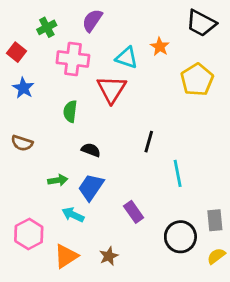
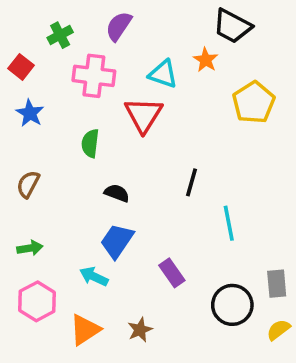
black trapezoid: (201, 23) -> (232, 26), moved
brown semicircle: (22, 143) -> (28, 184), turned 100
green arrow: (58, 180) -> (30, 248), moved

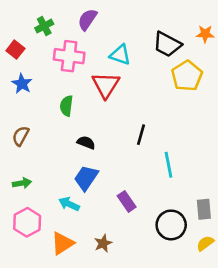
black trapezoid: (232, 26) -> (167, 44), moved
orange star: (206, 60) -> (205, 34), moved, turned -30

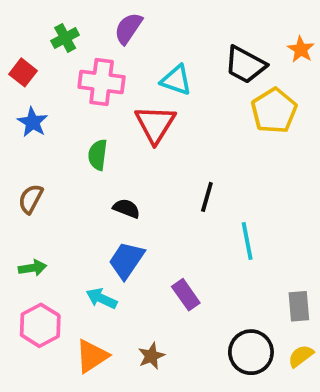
orange star: (205, 34) -> (301, 49), turned 30
black circle: (171, 225) -> (251, 352), moved

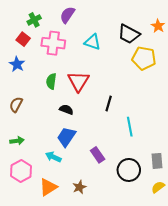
red square: (23, 72) -> (23, 39), moved
yellow pentagon: (274, 111) -> (144, 58), turned -30
red triangle: (155, 124) -> (78, 81), moved
black circle: (251, 352) -> (129, 170), moved

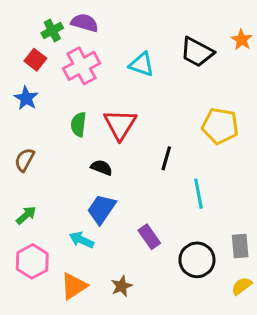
purple semicircle: (67, 15) -> (85, 23), moved, turned 72
pink cross: (53, 43) -> (82, 66), turned -35
yellow pentagon: (144, 58) -> (220, 126), moved
green arrow: (17, 141) -> (26, 215), turned -32

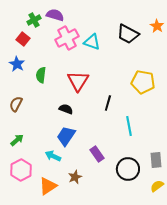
pink cross: (82, 66) -> (67, 38), moved
green semicircle: (78, 124) -> (41, 75), moved
brown star: (122, 286) -> (75, 177), moved

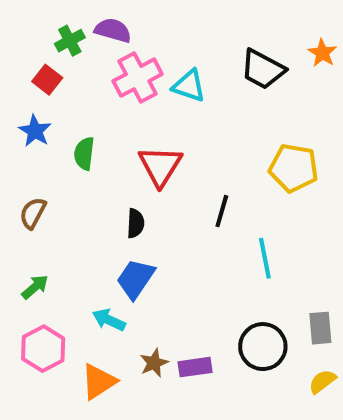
black semicircle: (66, 109) -> (136, 223), turned 72
purple rectangle: (97, 154) -> (195, 367), moved, turned -63

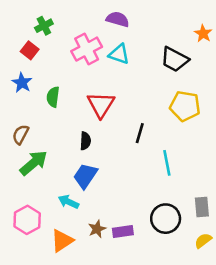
purple semicircle: (113, 30) -> (118, 19), moved
black trapezoid: (263, 69) -> (175, 59), moved
green arrow: (35, 287) -> (34, 163), moved, size x1.6

